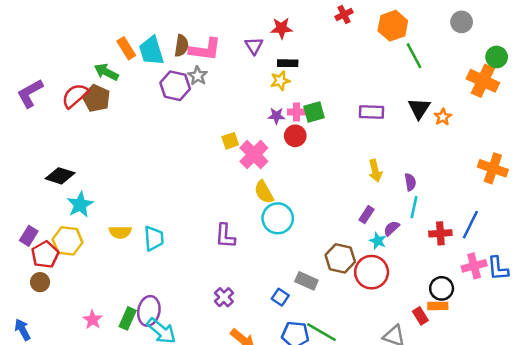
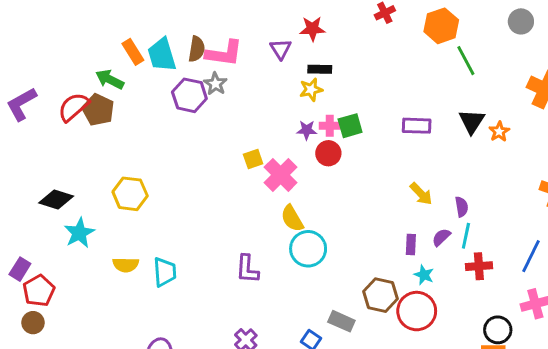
yellow arrow: (375, 171) -> (421, 194), turned -30
purple rectangle: (367, 215) -> (411, 244), turned -30
purple semicircle: (392, 228) -> (441, 237), moved
red cross: (440, 233) -> (479, 266), moved
yellow hexagon: (68, 241) -> (130, 194), moved

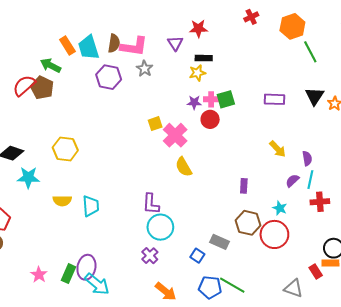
gray star: (215, 84) -> (145, 69), moved
cyan star: (79, 233) -> (28, 177), turned 30
purple rectangle: (411, 244) -> (244, 186), moved
cyan circle: (308, 249) -> (160, 227), moved

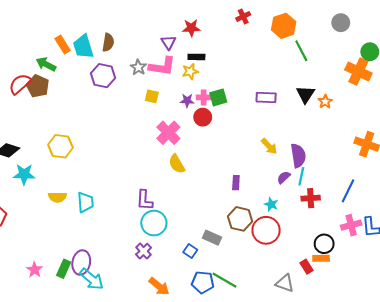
pink L-shape: (134, 46) -> (162, 66), moved
yellow square: (155, 124) -> (152, 96), moved, turned 32
purple semicircle: (307, 158) -> (298, 156), size x1.6

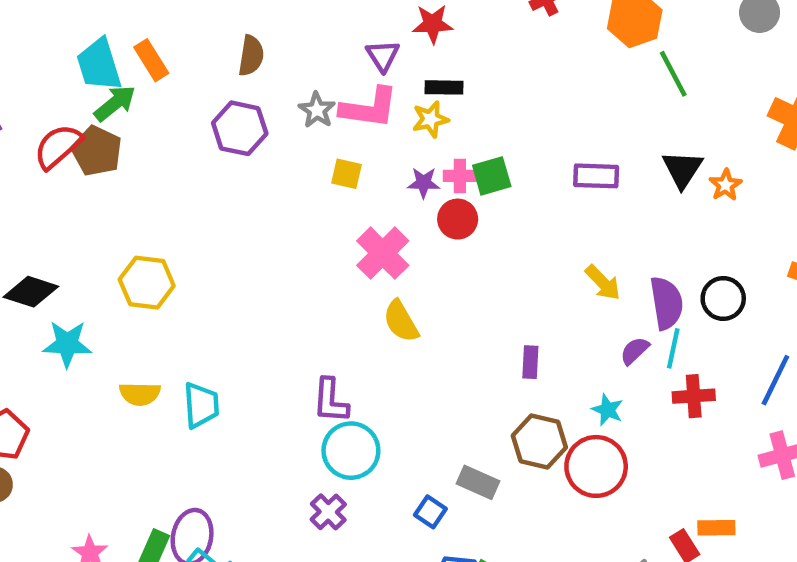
cyan trapezoid: (83, 47) -> (99, 65), moved
green arrow: (46, 64) -> (115, 103), turned 114
black circle: (324, 244) -> (723, 299), moved

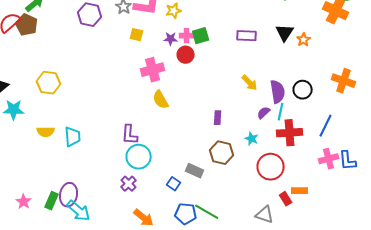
pink cross: (383, 253) -> (153, 70), turned 30
red cross: (694, 396) -> (290, 133), size x1.4
red circle: (596, 466) -> (271, 167), moved

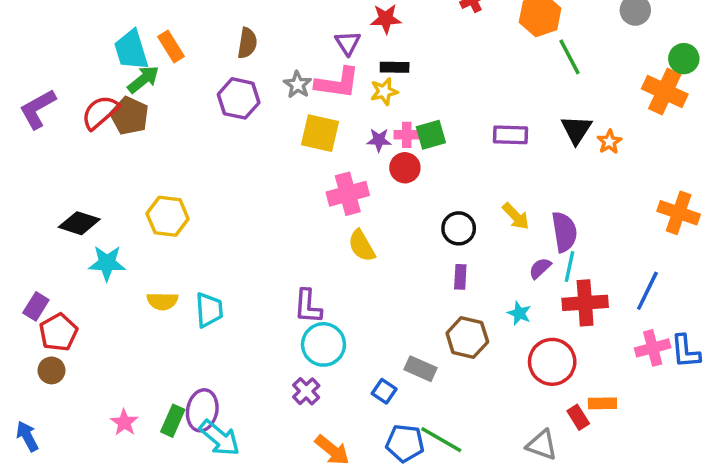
yellow square: (137, 35) -> (320, 133), size x1.6
black circle: (303, 90) -> (459, 228), moved

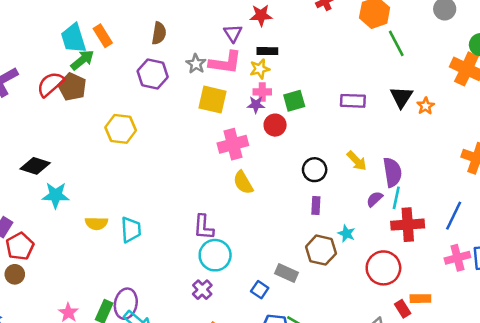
pink cross: (407, 135) -> (262, 92), moved
yellow hexagon: (168, 216) -> (121, 129), moved
cyan star: (519, 313) -> (346, 233), moved

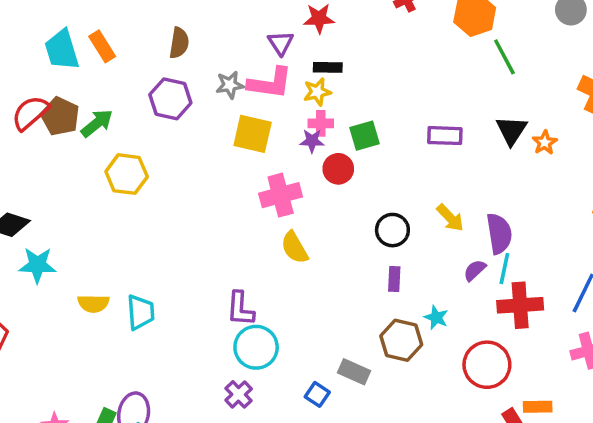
green arrow: (82, 60) -> (97, 123), moved
gray star: (196, 64) -> (230, 85), turned 30

